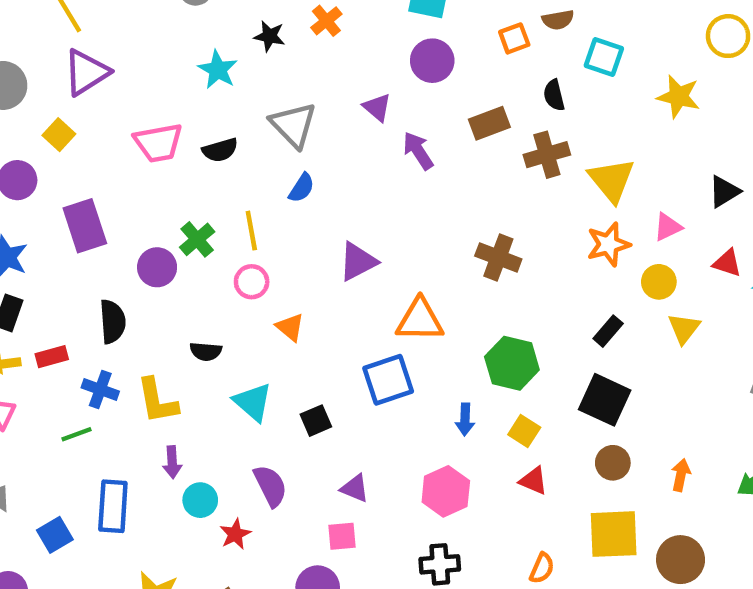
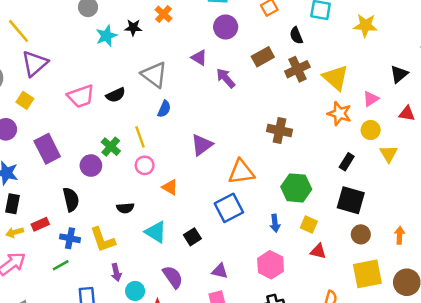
cyan star: (218, 70) -> (106, 36), moved, turned 30
orange star: (609, 244) -> (339, 114), turned -30

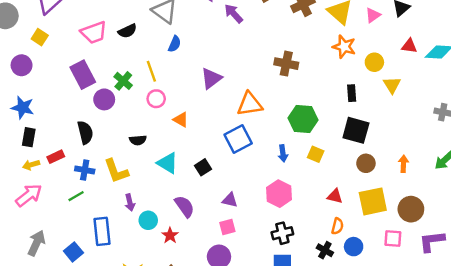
pink triangle: (371, 99) -> (373, 15), moved
purple rectangle: (47, 149) -> (83, 75), moved
black rectangle: (347, 162) -> (352, 93), turned -35
red triangle: (318, 251) -> (335, 196), moved

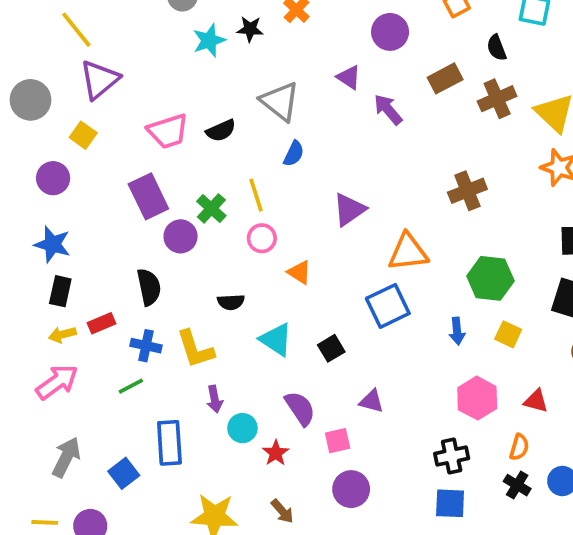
brown cross: (286, 64) -> (467, 191), turned -35
pink hexagon: (279, 194) -> (477, 398), moved
orange semicircle: (337, 226) -> (519, 447), moved
pink square: (227, 227) -> (338, 441), moved

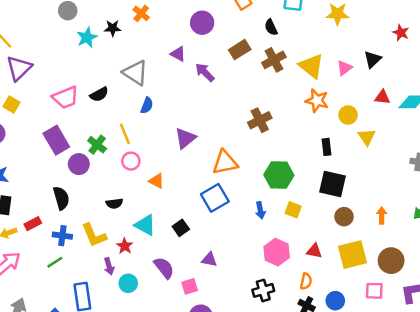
red star: (276, 453) -> (125, 246), moved

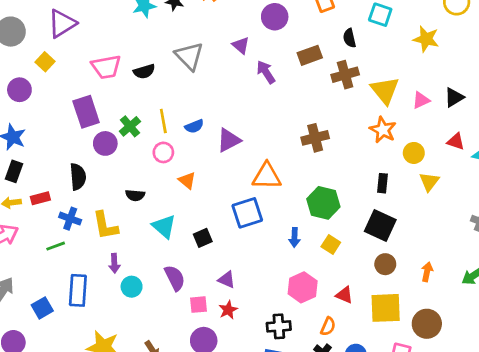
blue semicircle: (147, 105) -> (194, 126), moved, turned 35
red star: (125, 246) -> (228, 310), moved

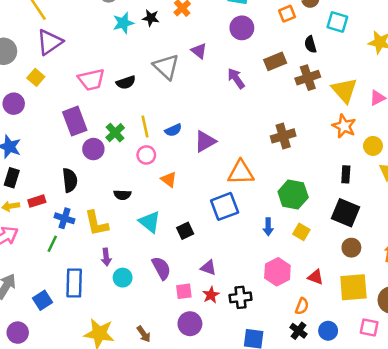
purple triangle: (241, 45) -> (199, 51), moved
green line: (56, 246) -> (52, 244), turned -42
black cross: (279, 326) -> (240, 297), moved

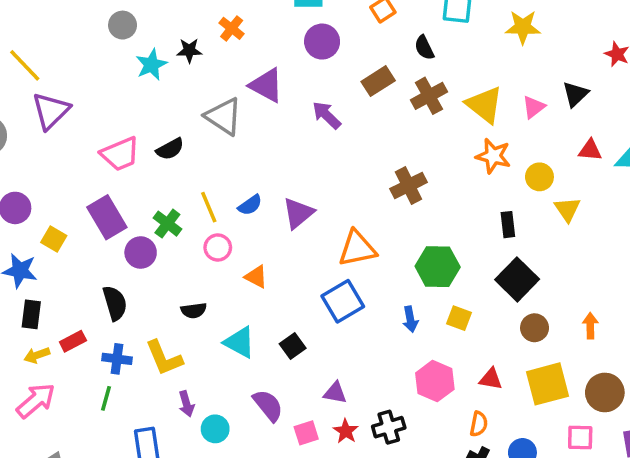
purple triangle: (199, 51) -> (266, 85), size x1.5
yellow square: (36, 77) -> (54, 239), moved
black square: (345, 213) -> (517, 279), turned 32

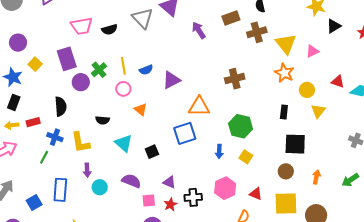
black triangle: (575, 94) -> (334, 26), moved
black square: (517, 279) -> (295, 144), moved, turned 35
purple semicircle: (268, 405) -> (131, 181), turned -42
black cross: (389, 427) -> (193, 197), moved

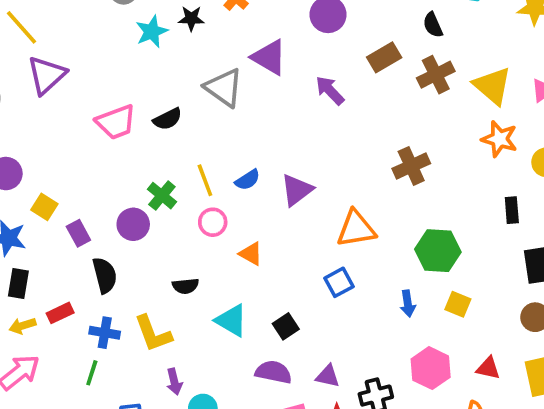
purple rectangle: (67, 59) -> (78, 233), moved, size x0.6
blue square: (185, 133) -> (339, 282), size x0.7
purple semicircle: (131, 181) -> (273, 372), moved

